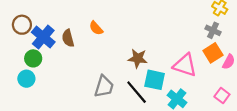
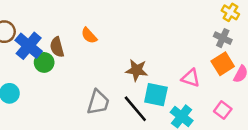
green circle: (33, 58) -> (44, 62), moved
pink triangle: (185, 65) -> (191, 78), size x0.7
pink square: (222, 96) -> (223, 110), moved

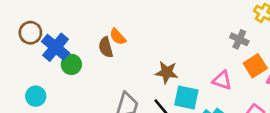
gray cross: (223, 38) -> (239, 39), moved
brown semicircle: (57, 47) -> (106, 47), moved

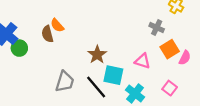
brown star: (167, 72) -> (97, 55), turned 30

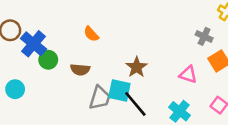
brown semicircle: (47, 34) -> (80, 70), moved, turned -70
cyan square: (113, 75) -> (119, 90), moved

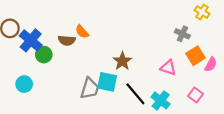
brown semicircle: (80, 70) -> (67, 40), moved
cyan circle: (15, 89) -> (24, 84), moved
black line: (135, 104) -> (135, 94), moved

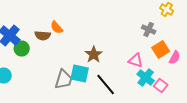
cyan cross: (161, 100) -> (146, 78), moved

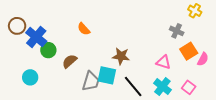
brown semicircle: (43, 36) -> (70, 61), moved, turned 133
brown star: (94, 54) -> (121, 56), turned -30
cyan cross: (146, 78) -> (162, 86), moved

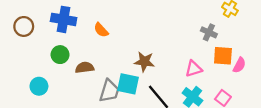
blue cross: (36, 37) -> (64, 19), moved, turned -30
orange square: (189, 51) -> (223, 56), turned 36
brown semicircle: (70, 61) -> (85, 67), turned 35
pink triangle: (163, 62) -> (194, 69), turned -35

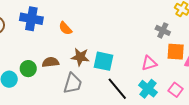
green circle: (60, 55) -> (28, 69), moved
brown star: (144, 62) -> (80, 57), moved
cyan square: (128, 84) -> (103, 61), moved

